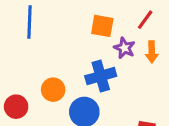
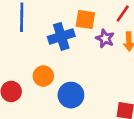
blue cross: (101, 76) -> (61, 36), moved

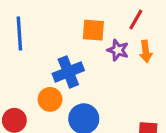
blue cross: (61, 36) -> (68, 72), moved

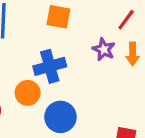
orange square: (93, 30) -> (58, 17), moved

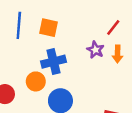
orange square: (58, 17) -> (49, 28), moved

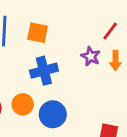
orange circle: (36, 81) -> (23, 104), moved

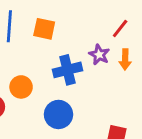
blue cross: (44, 71) -> (68, 70), moved
orange circle: (23, 104) -> (21, 87), moved

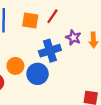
red line: (120, 28) -> (52, 16), moved
blue circle: (58, 114) -> (38, 74), moved

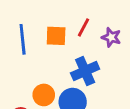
purple star: (73, 38) -> (111, 37), moved

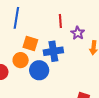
red line: (83, 27) -> (60, 21), turned -48
orange square: (56, 36) -> (30, 43), moved

